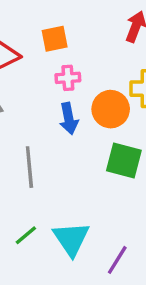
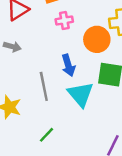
blue arrow: (69, 118) -> (68, 65), moved
cyan triangle: (71, 239) -> (81, 94), moved

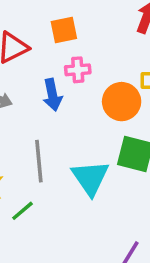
blue arrow: (68, 65) -> (52, 95), moved
green line: (47, 135) -> (22, 211), moved

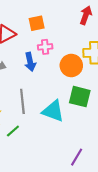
cyan triangle: (90, 178) -> (53, 111), turned -35

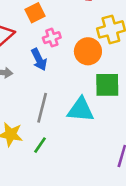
gray line: (22, 101) -> (42, 108), turned 35

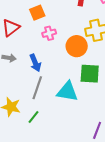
blue arrow: (39, 60) -> (35, 63), moved

